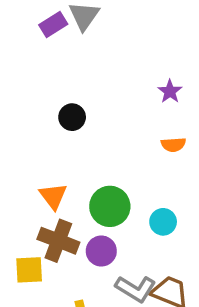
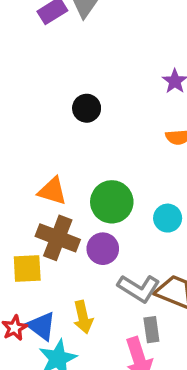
black circle: (72, 117) -> (87, 108), moved
orange triangle: (53, 196) -> (52, 191), turned -36

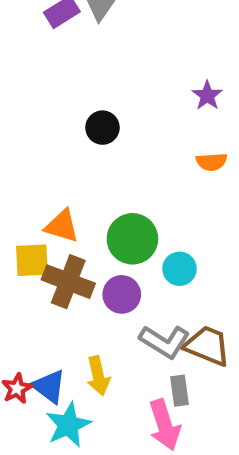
cyan circle: (168, 218) -> (179, 269), moved
yellow square: (27, 268) -> (32, 260), moved

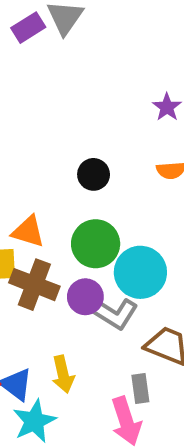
black circle: (102, 128) -> (94, 174), moved
cyan circle: (179, 269) -> (140, 272), size x1.6
gray L-shape: (165, 341) -> (114, 313), moved

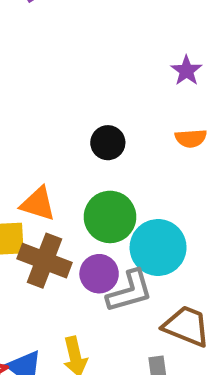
gray L-shape: (114, 313) -> (130, 291), turned -48

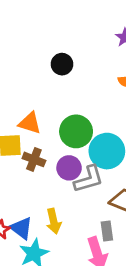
black circle: (108, 143) -> (62, 64), moved
brown cross: (45, 261) -> (34, 159), size x0.7

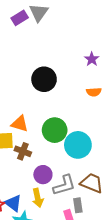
black circle: (62, 64) -> (44, 79), size x1.5
purple circle: (69, 168) -> (43, 175), moved
gray L-shape: (89, 179) -> (64, 185), moved

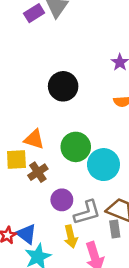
brown cross: (23, 151) -> (38, 172), turned 35
yellow arrow: (38, 198) -> (71, 236), moved
gray rectangle: (78, 205) -> (115, 229), moved

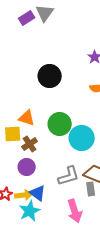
purple circle: (62, 200) -> (27, 167), moved
blue triangle: (27, 234) -> (38, 193), moved
yellow arrow: (71, 236) -> (24, 195), moved, turned -84

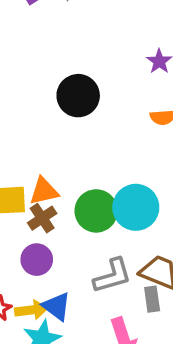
orange triangle: (27, 118) -> (44, 191), moved, turned -30
green circle: (60, 124) -> (96, 211), moved

